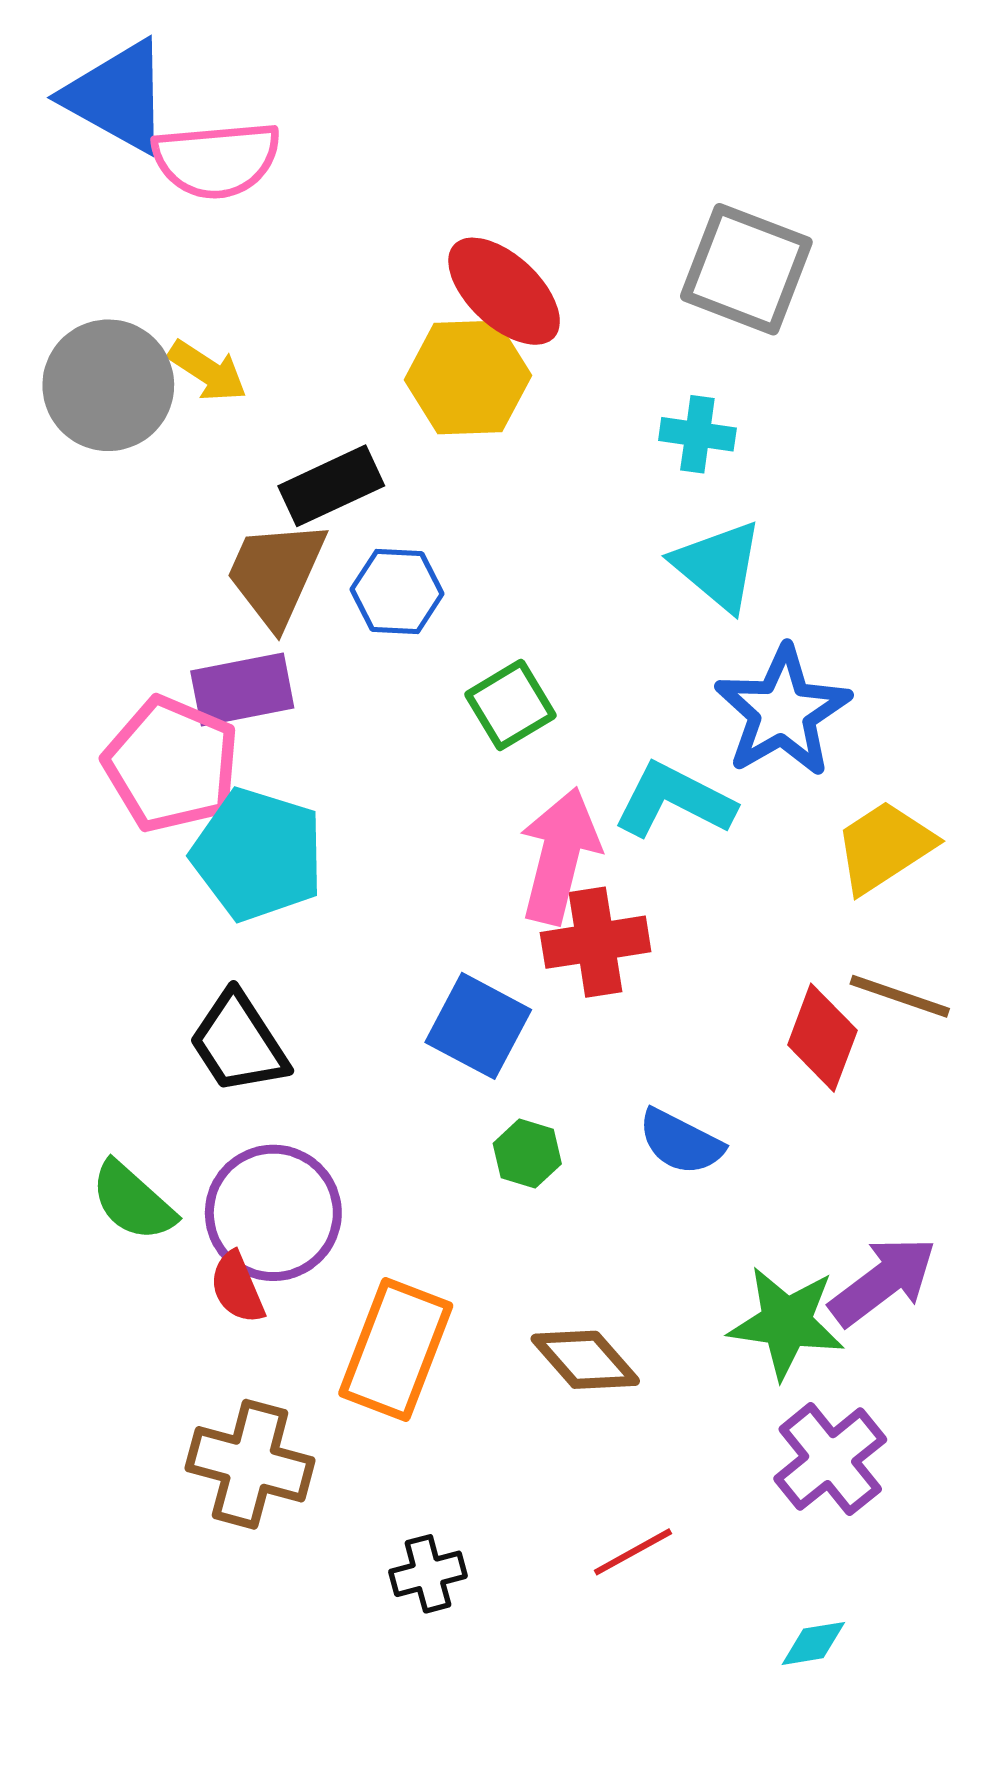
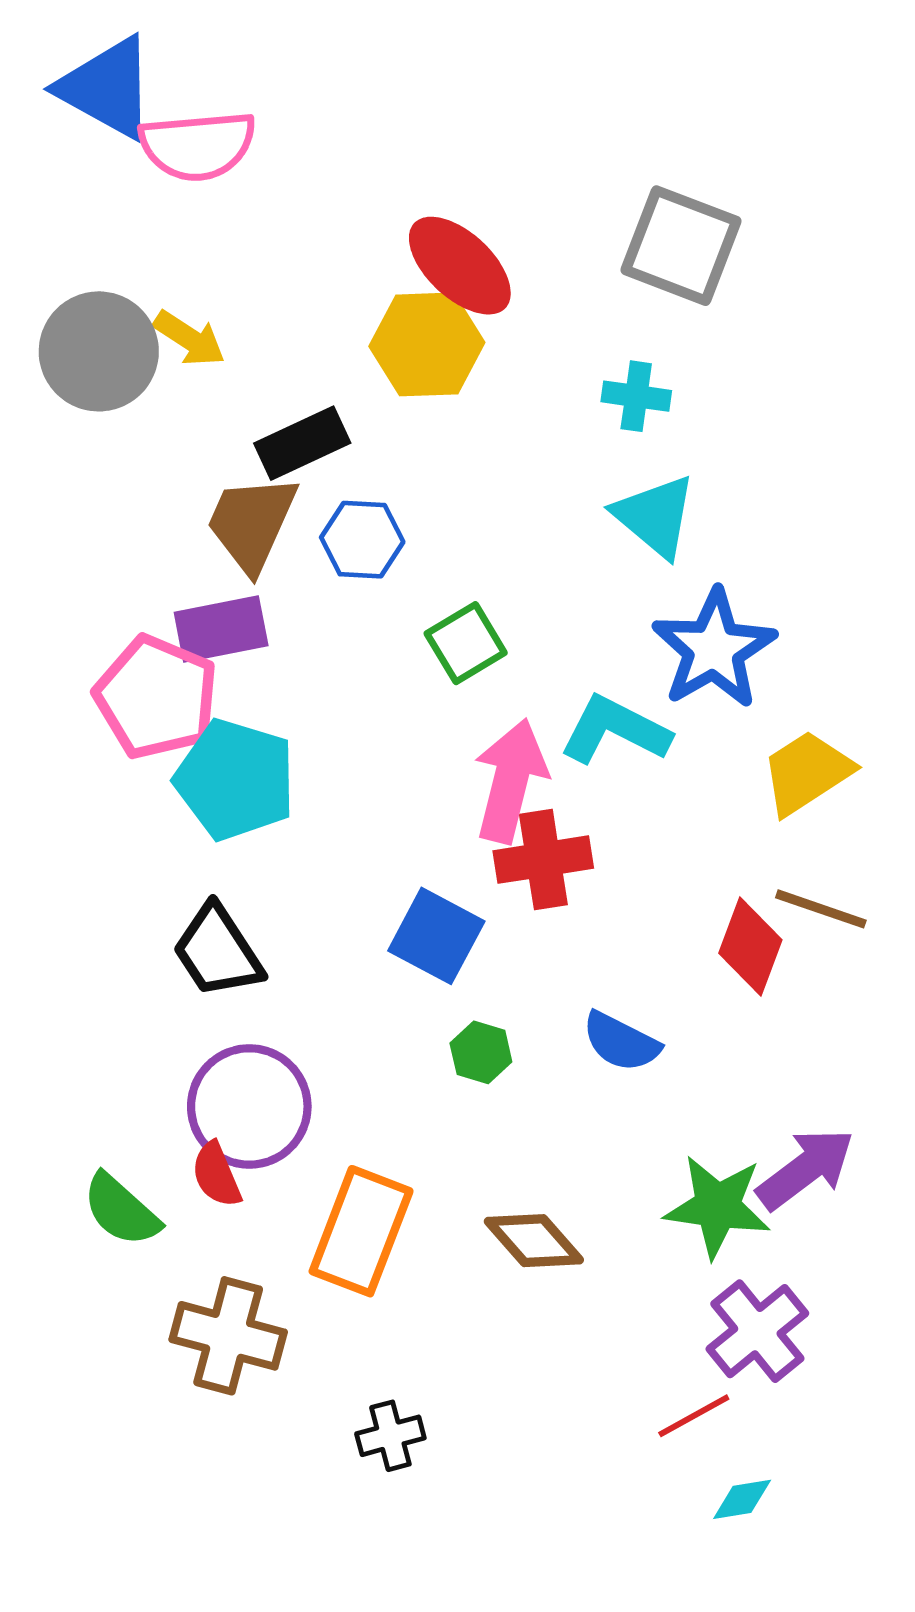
green semicircle: (133, 1201) -> (121, 1210), moved
red line: (633, 1552) -> (694, 1416), moved

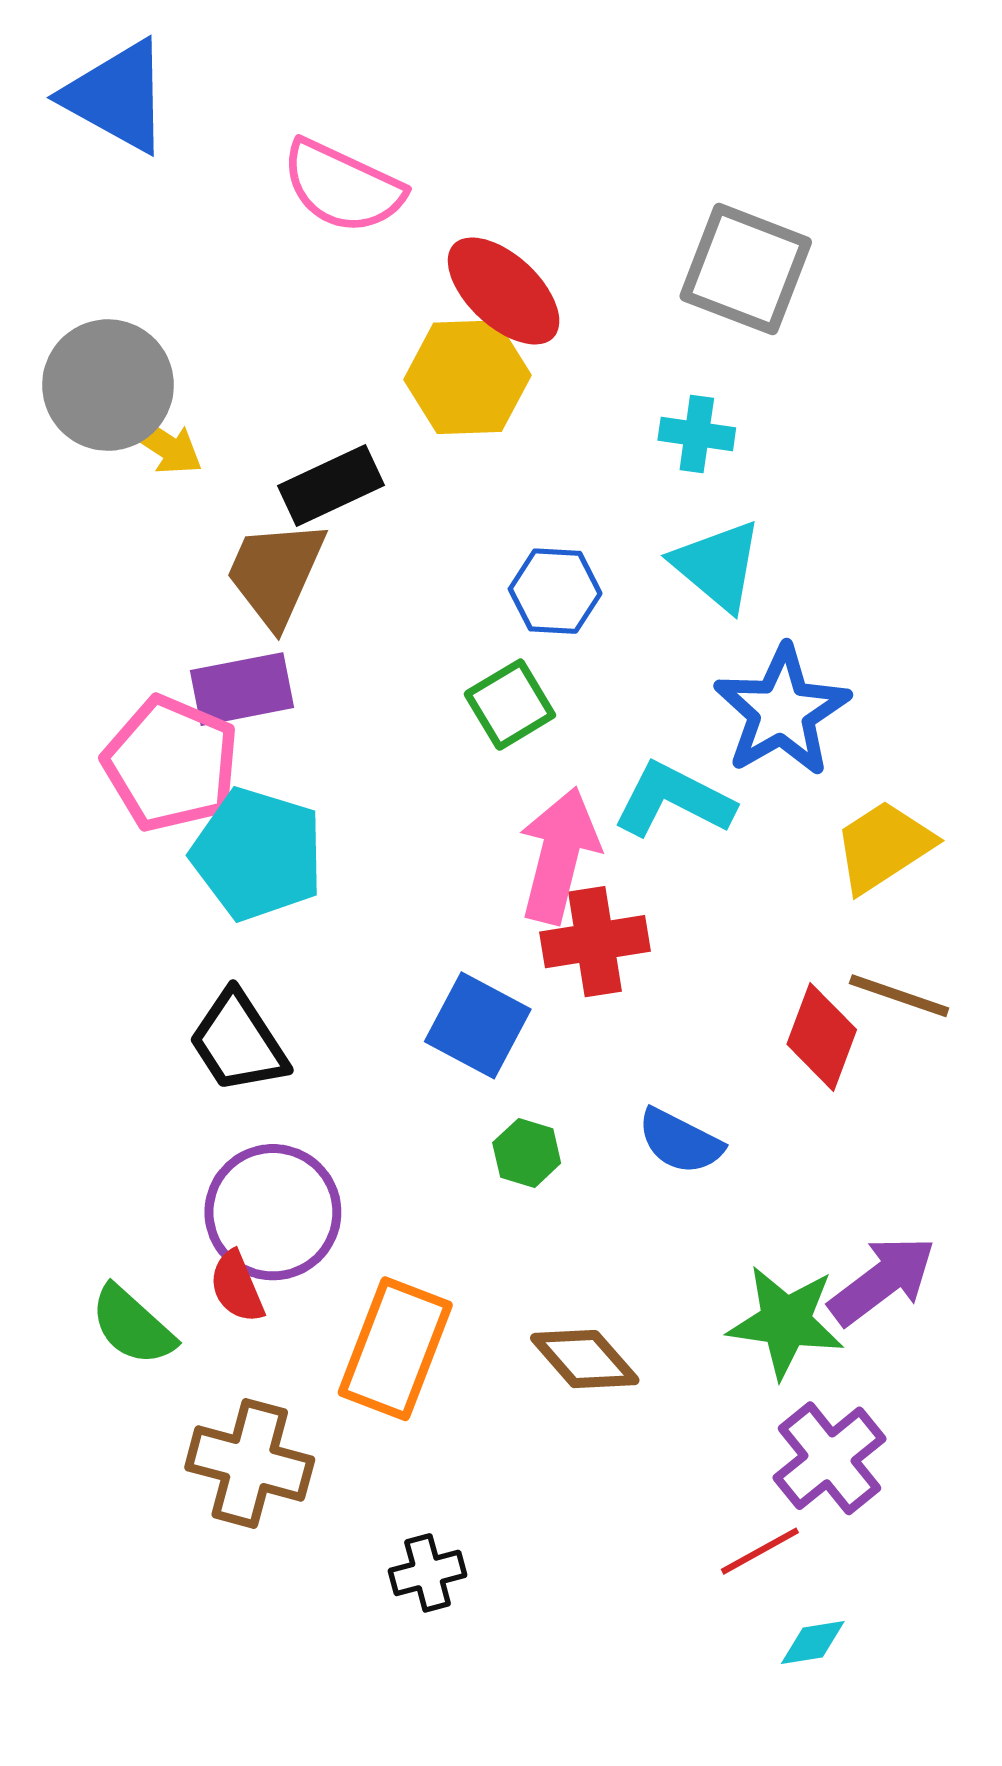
pink semicircle: (198, 146) -> (342, 187), moved, turned 30
yellow arrow: (189, 339) -> (163, 444), moved
blue hexagon: (362, 540) -> (555, 591), moved

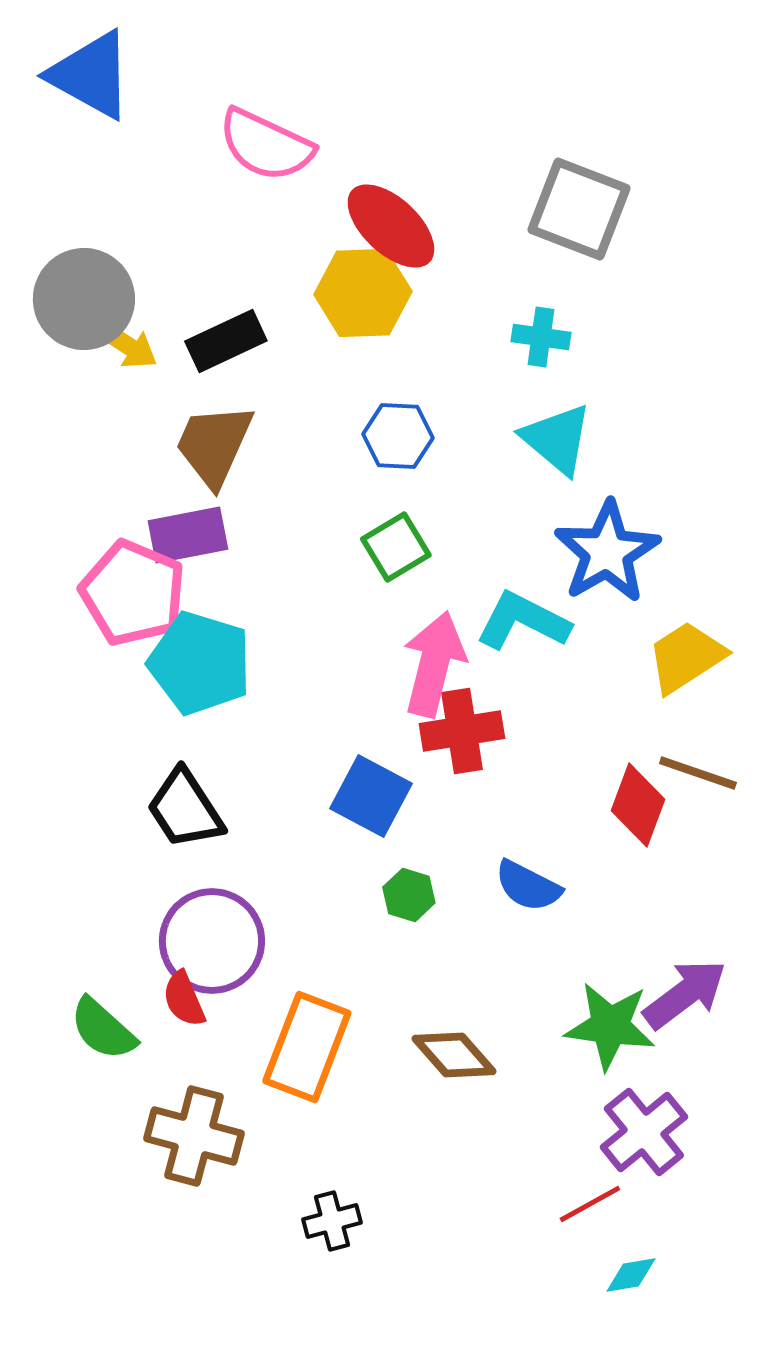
black rectangle: (331, 486) -> (226, 341), moved
blue hexagon: (555, 591) -> (398, 436), moved

